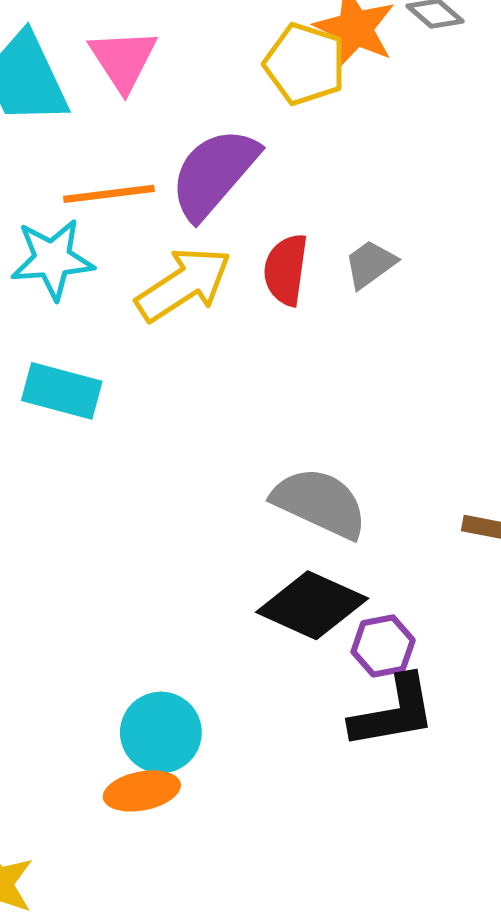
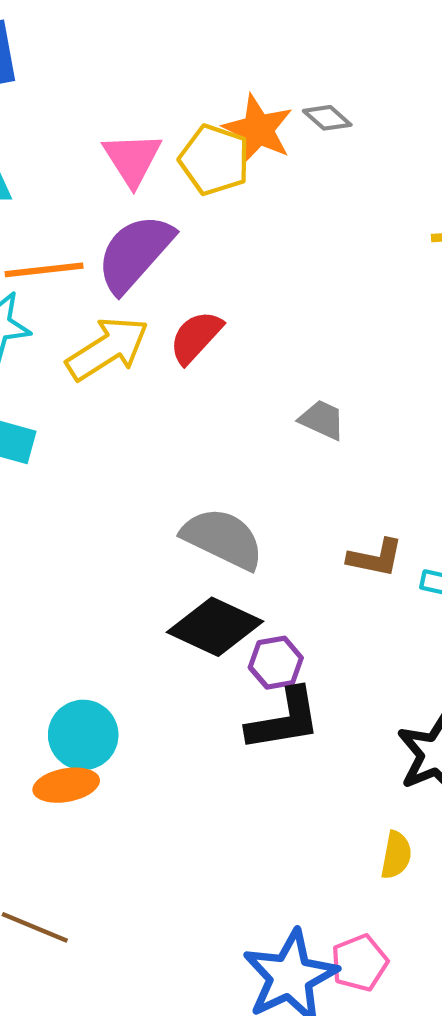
pink triangle: (123, 60) -> (132, 159), moved
gray trapezoid: (370, 264) -> (322, 420), moved, turned 60
red semicircle: (286, 270) -> (196, 337), turned 34

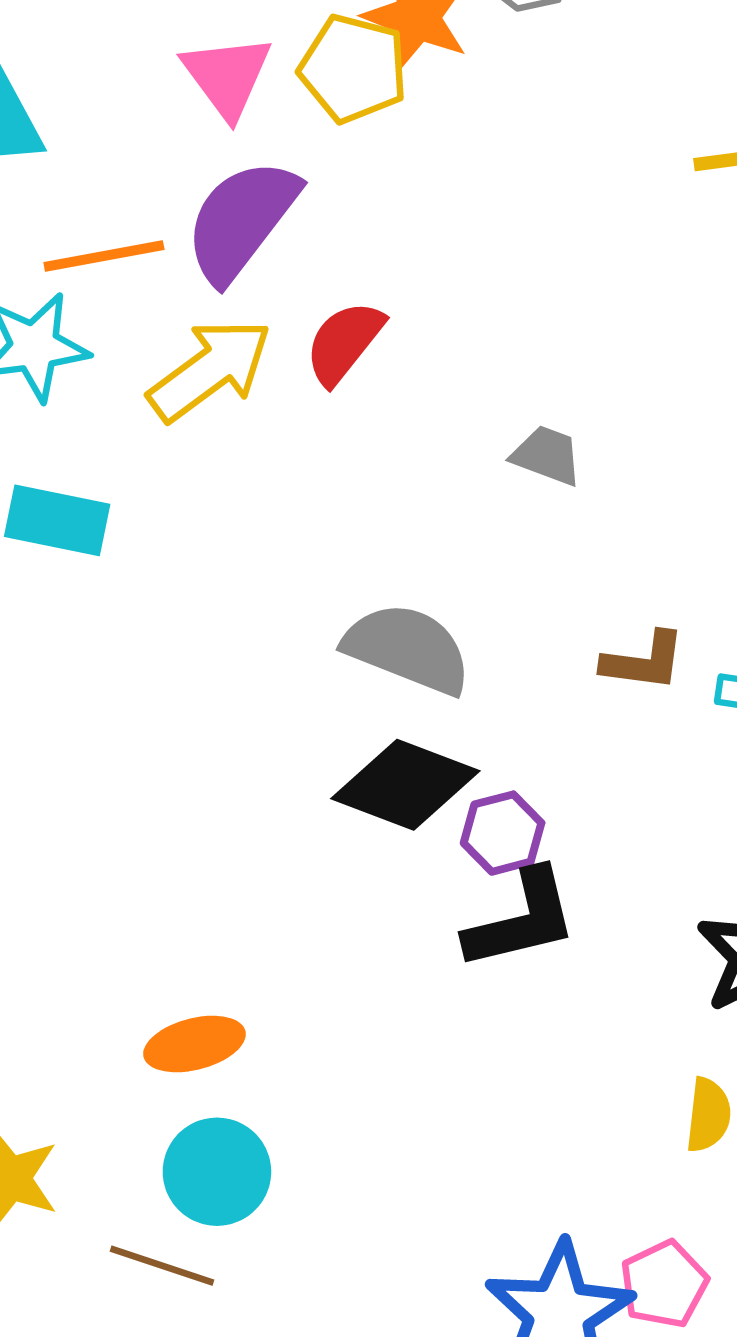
cyan circle: (83, 735) -> (217, 1172), moved

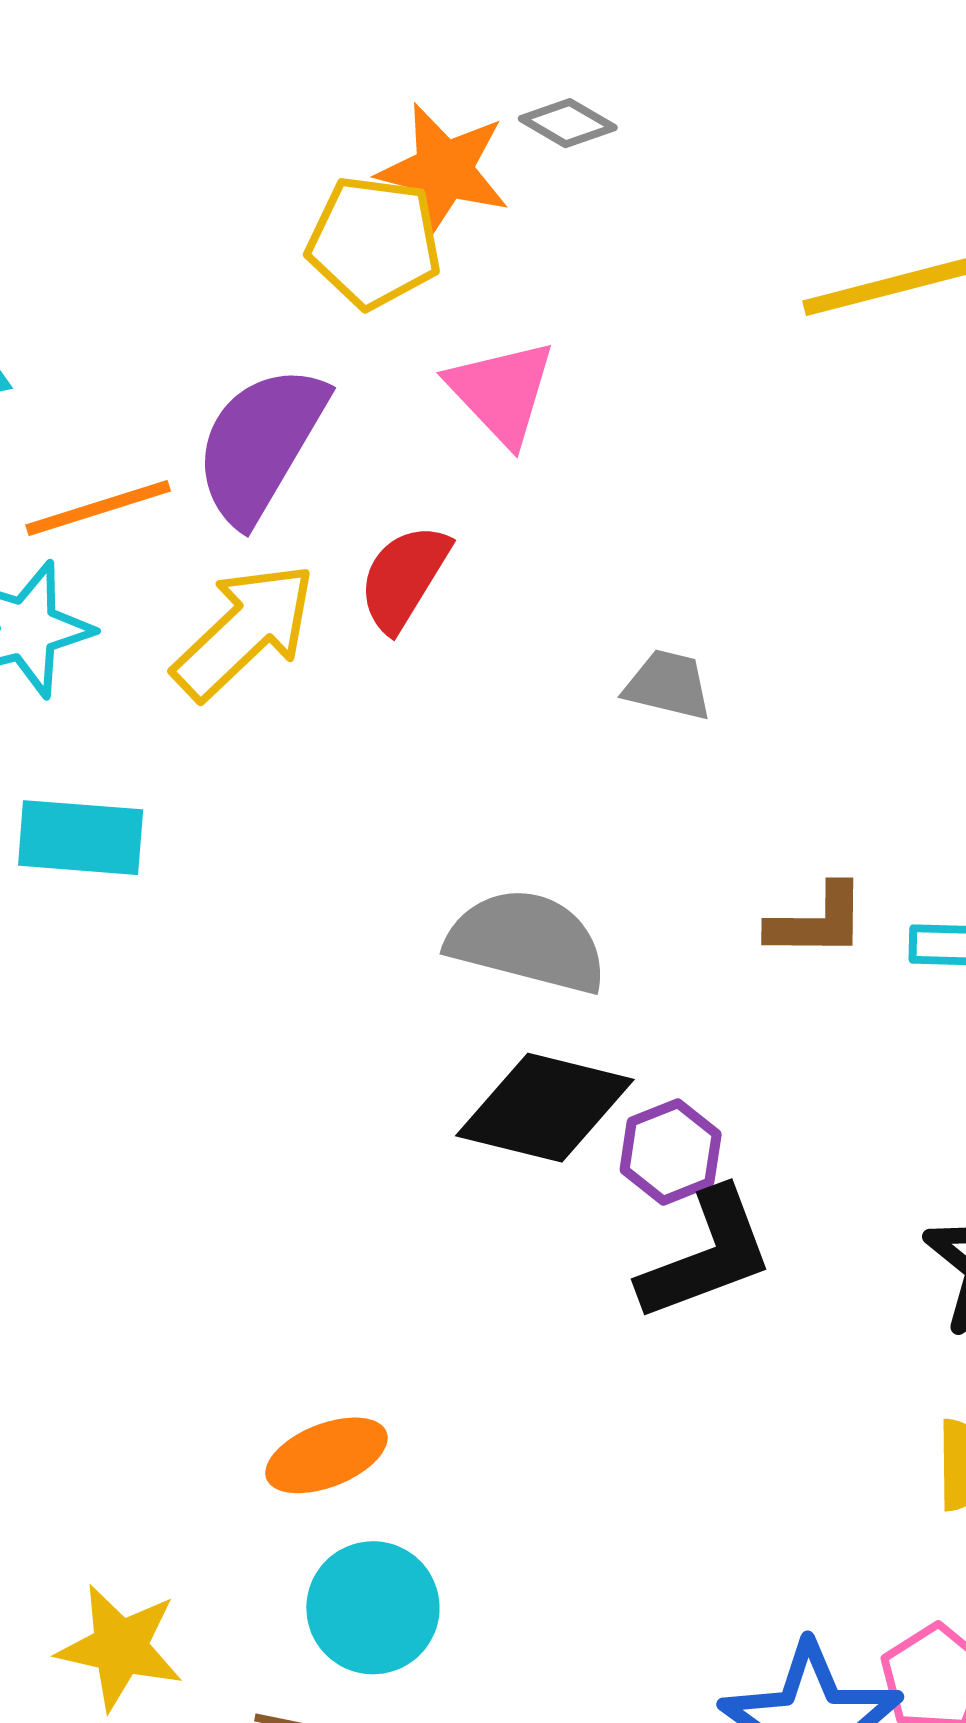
pink triangle: (227, 76) -> (501, 392), moved

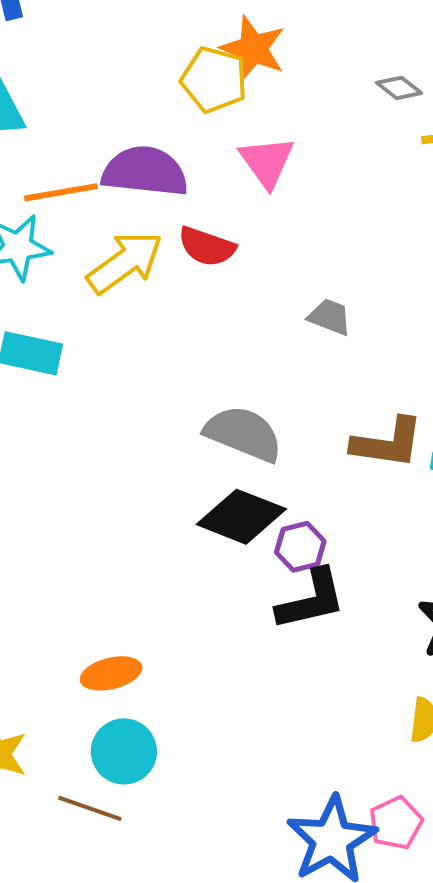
gray diamond: (568, 123) -> (399, 88), moved
purple semicircle: (260, 444) -> (145, 171), turned 58
red semicircle: (404, 577) -> (207, 247), turned -110
brown L-shape: (817, 921) -> (387, 443), size x1.4

